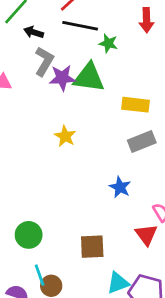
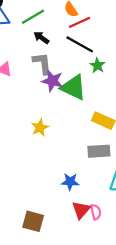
gray L-shape: (44, 61) -> (42, 63), turned -55
blue star: (120, 187) -> (70, 182), turned 30
red triangle: (146, 235) -> (81, 210), moved

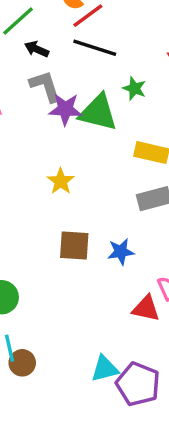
green star: (97, 65) -> (134, 88), moved
red triangle: (81, 210) -> (146, 308), moved, turned -48
brown square: (33, 221) -> (74, 246), moved

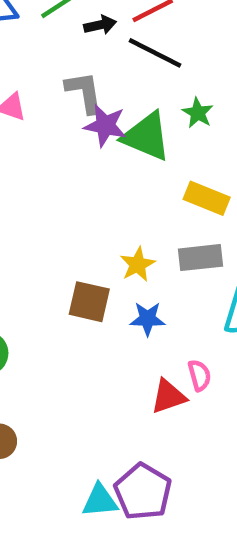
black arrow: (37, 49) -> (100, 25), moved, turned 135
yellow star: (61, 181) -> (138, 264), moved
red triangle: (146, 308) -> (168, 397), turned -40
cyan triangle: (105, 369) -> (100, 501), moved

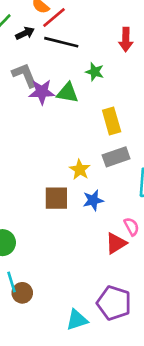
green triangle: (146, 136) -> (68, 93), size x0.7
yellow rectangle: (207, 198) -> (112, 121), turned 65
cyan triangle: (100, 501) -> (77, 320), moved

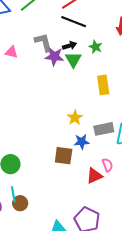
black arrow: (25, 33) -> (70, 46), moved
green triangle: (68, 93) -> (73, 60), turned 42
gray rectangle: (116, 157) -> (104, 129), moved
brown square: (56, 198) -> (64, 156), moved

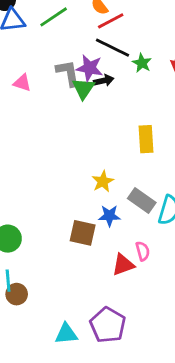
green star: (95, 47) -> (142, 63), moved
purple star: (54, 56) -> (90, 68), moved
green triangle: (73, 60) -> (83, 88), moved
gray rectangle: (104, 129) -> (142, 200), turned 42

